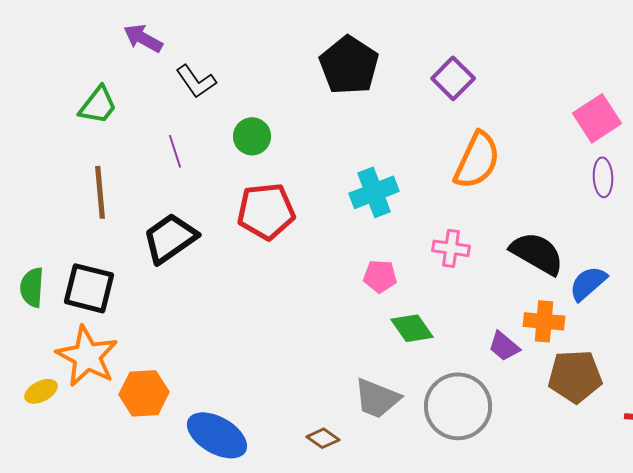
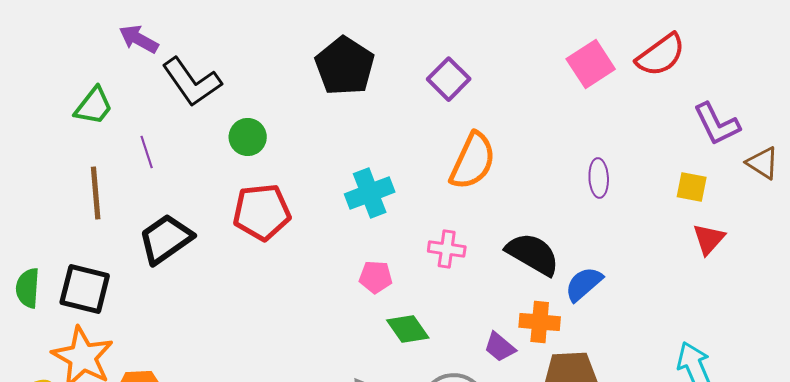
black L-shape: (196, 81) -> (192, 82), size x1.5
pink square: (597, 118) -> (591, 64), moved
purple line: (175, 151) -> (147, 152), moved

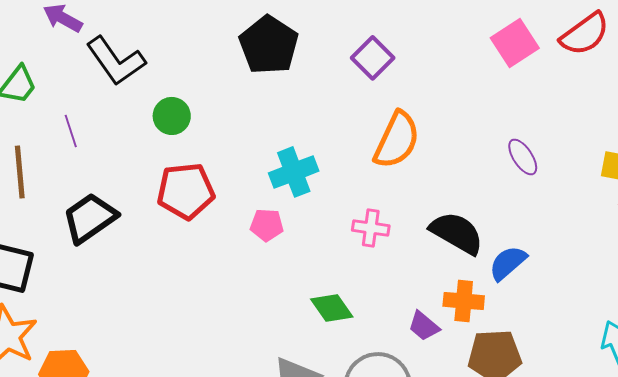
purple ellipse: (599, 178) -> (523, 157), turned -30
pink pentagon: (376, 277) -> (267, 225), moved

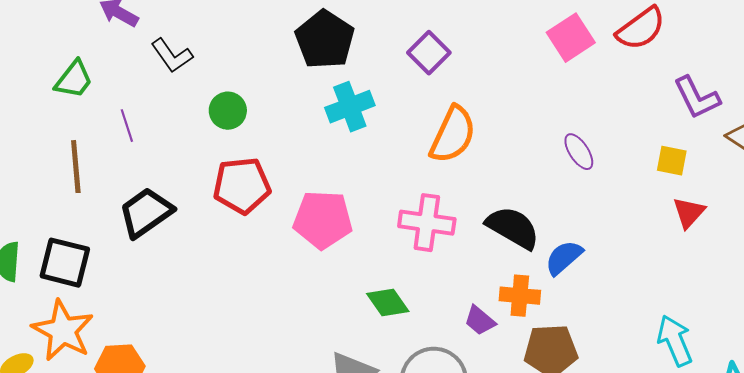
black L-shape: (116, 61) -> (172, 56), size x0.7
cyan cross: (294, 172) -> (350, 107), moved
pink pentagon: (267, 225) -> (323, 220), size x1.8
pink cross: (371, 228) -> (427, 223), size x1.5

